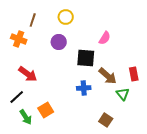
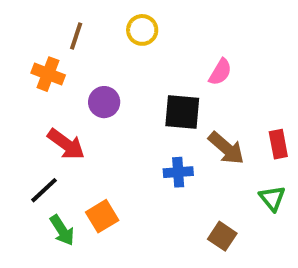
purple circle: (59, 42) -> (104, 102), moved
green triangle: (123, 94) -> (272, 198), moved

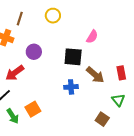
red arrow: (66, 144) -> (15, 73), turned 108
brown square: (222, 236) -> (102, 119), moved

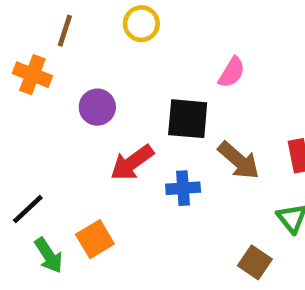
red arrow: (15, 73) -> (132, 163), moved

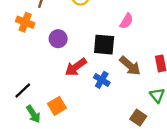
blue cross: (183, 188) -> (102, 80), turned 35

